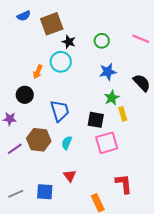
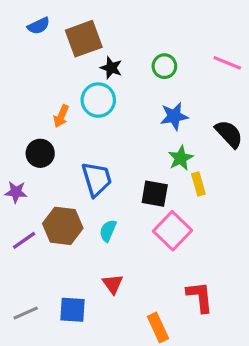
pink square: (107, 143) -> (172, 231), turned -30

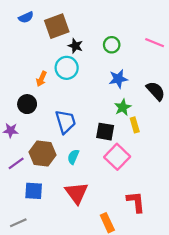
red triangle: (113, 284) -> (77, 193), size x1.6
blue square: (72, 310) -> (34, 191), moved
gray line: (26, 313) -> (18, 223), moved

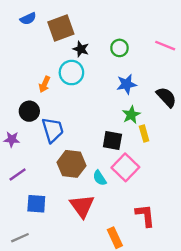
blue trapezoid: (66, 122) -> (53, 130), moved
brown hexagon: (42, 154) -> (71, 164), moved
cyan semicircle: (73, 157) -> (100, 178), moved, turned -56

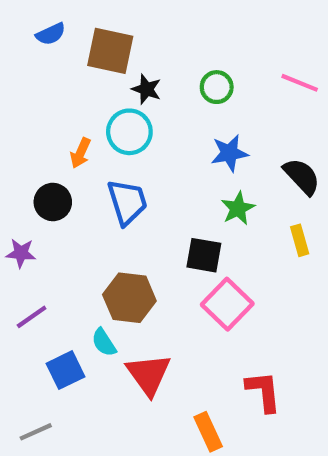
brown square: (61, 28) -> (110, 51), turned 32
blue trapezoid: (53, 130) -> (127, 202), moved
yellow rectangle: (144, 133) -> (300, 240), moved
cyan semicircle: (100, 178) -> (104, 342), moved
blue square: (36, 204) -> (66, 370), turned -30

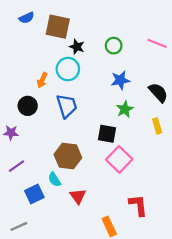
red triangle: (149, 374) -> (78, 196), size x0.7

